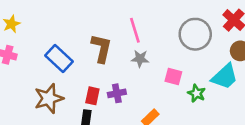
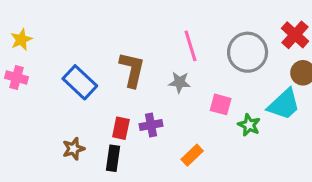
pink line: (135, 30) -> (191, 46), moved
brown star: (49, 98) -> (73, 149), moved, size x0.6

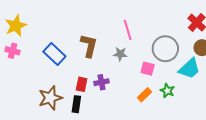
yellow star: (21, 40) -> (16, 26), size x1.5
gray circle: (248, 52) -> (165, 49), moved
green star: (249, 125) -> (167, 91), moved
brown star: (73, 149) -> (50, 98), size x1.6
orange rectangle: (192, 155) -> (144, 95), moved

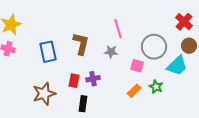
blue rectangle: (54, 54) -> (48, 52), turned 35
black rectangle: (76, 104) -> (83, 104), moved

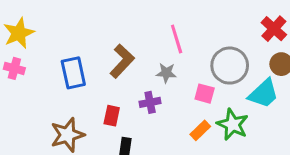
brown L-shape: (81, 44) -> (122, 61), turned 30
purple cross: (93, 79) -> (150, 102), moved
green star: (156, 87) -> (233, 125), size x1.5

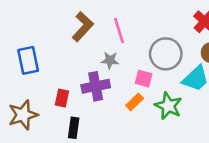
brown L-shape: (122, 61) -> (83, 27), moved
purple cross: (150, 102) -> (96, 86), size x1.5
orange rectangle: (200, 130) -> (135, 102), moved

